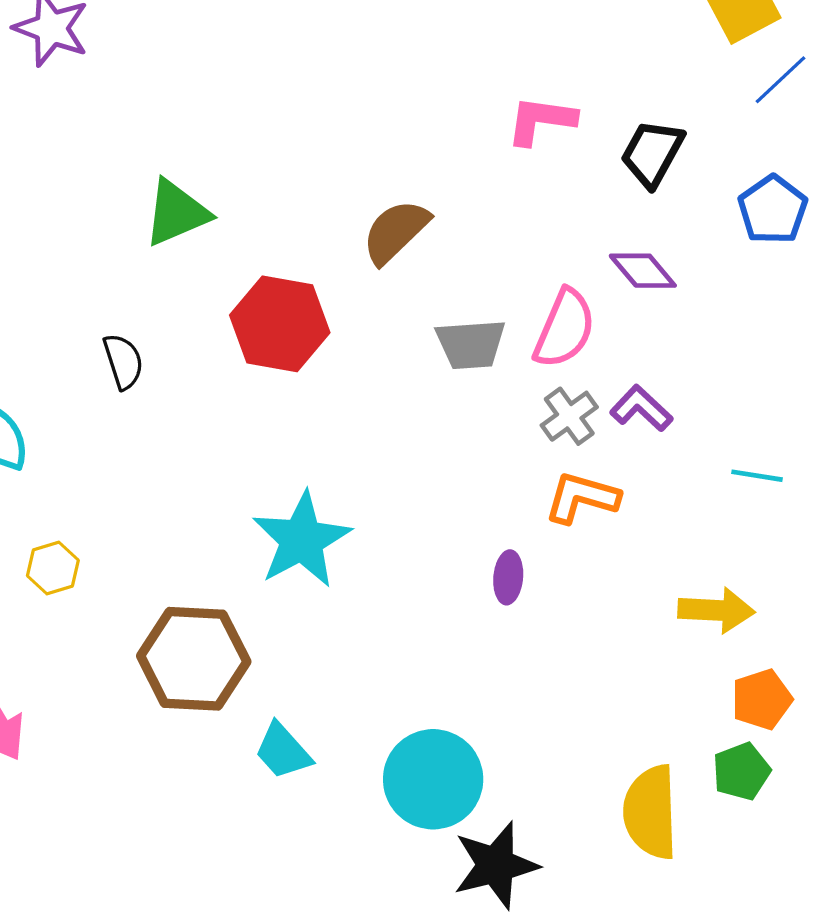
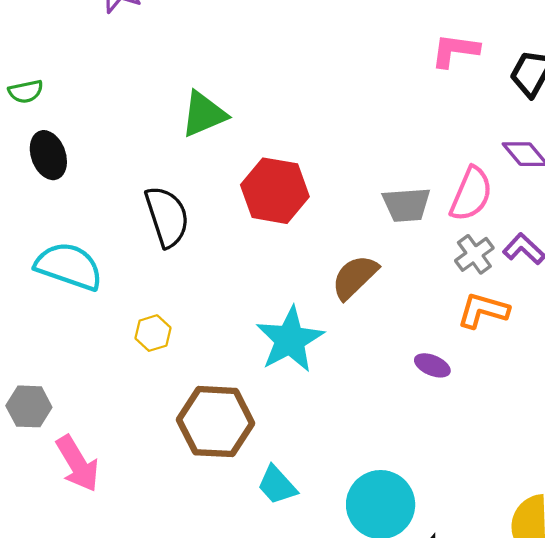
brown semicircle: (396, 232) -> (355, 277), moved
black semicircle: (123, 361) -> (167, 217), size x1.6
yellow hexagon: (53, 568) -> (153, 333), moved
purple ellipse: (508, 577) -> (432, 365), turned -72

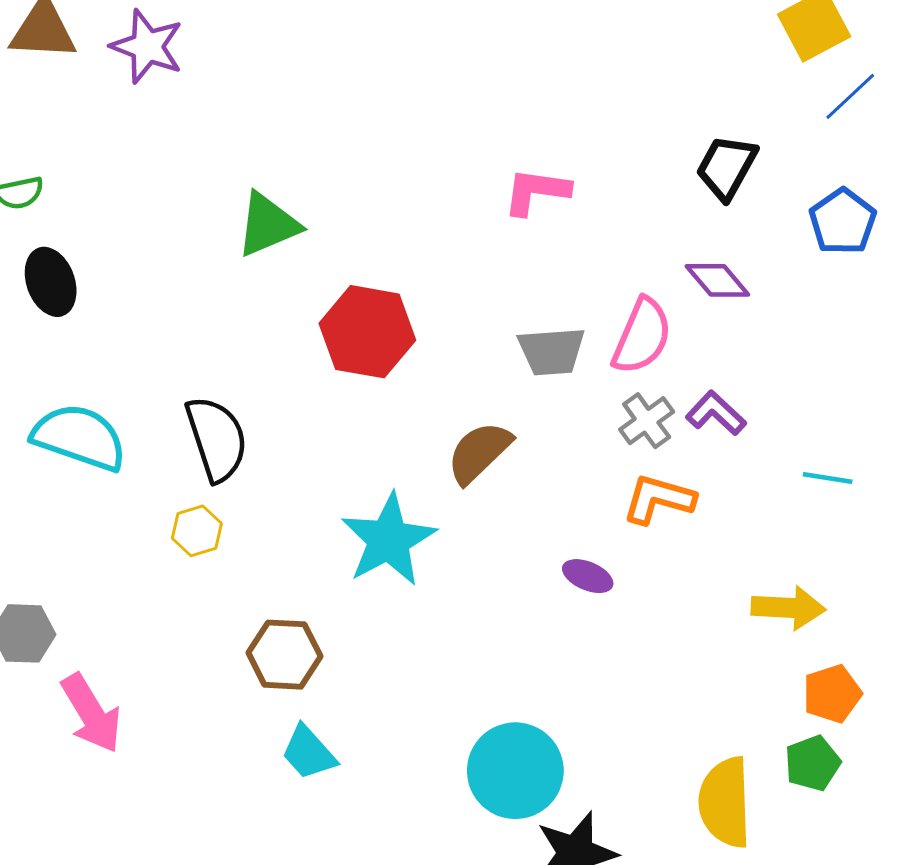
pink L-shape: (455, 50) -> (536, 191), moved
black semicircle: (167, 217) -> (217, 439), moved
brown hexagon: (216, 422) -> (284, 655), size x0.7
cyan trapezoid: (277, 485) -> (309, 753), moved

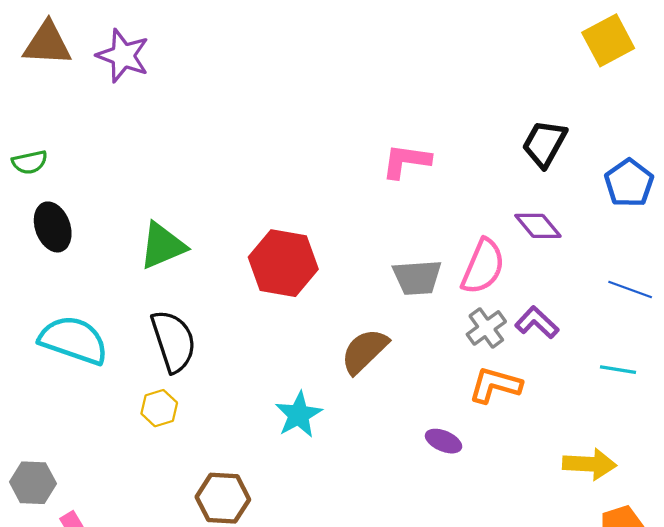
blue line: (850, 96) -> (630, 290), moved, turned 63
green triangle: (268, 225) -> (162, 246), moved
cyan star: (389, 540) -> (299, 415), size x0.7

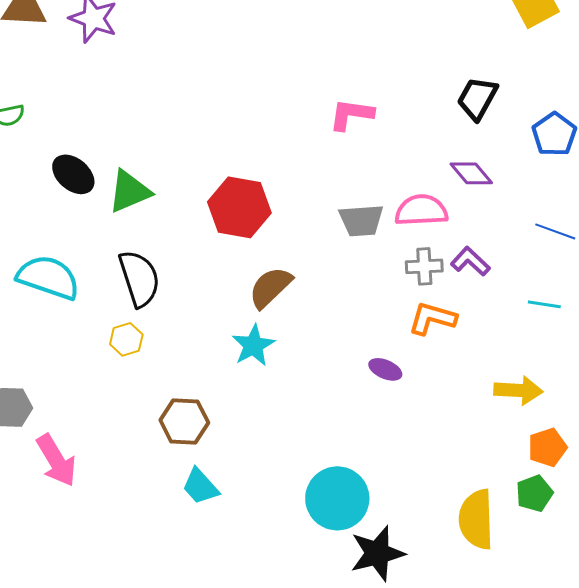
black ellipse: (53, 227) -> (73, 174), moved, turned -30
pink semicircle: (483, 266) -> (421, 210), turned -116
gray cross: (486, 328) -> (424, 266), turned 33
brown semicircle: (364, 351) -> (270, 287), moved

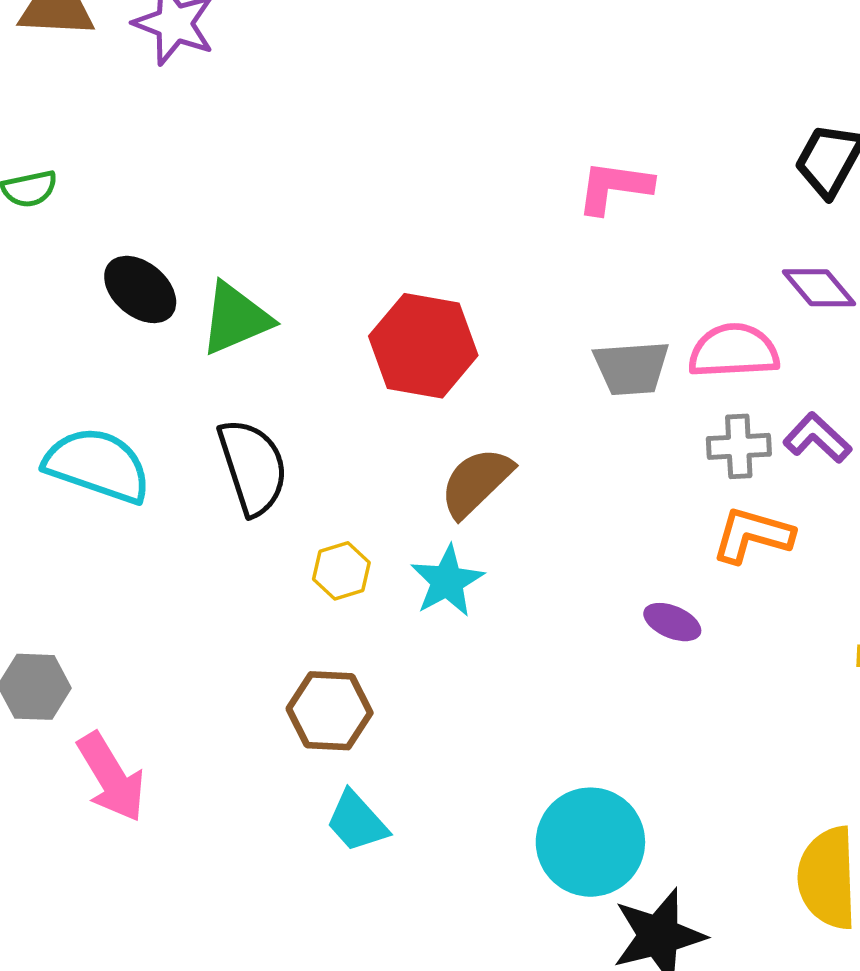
yellow hexagon: (126, 339) -> (341, 571), moved

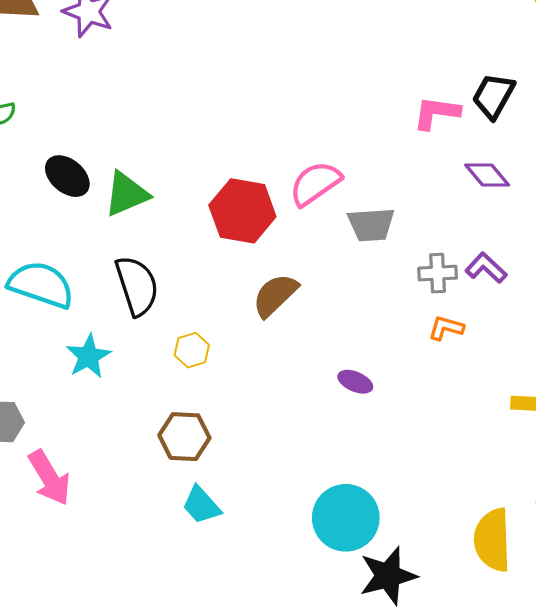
pink L-shape: (614, 187) -> (436, 113), moved
pink semicircle: (734, 351) -> (315, 183), moved, turned -32
orange L-shape: (752, 535) -> (446, 328), size x0.7
cyan star: (447, 581) -> (88, 356), moved
purple ellipse: (672, 622) -> (355, 382), moved

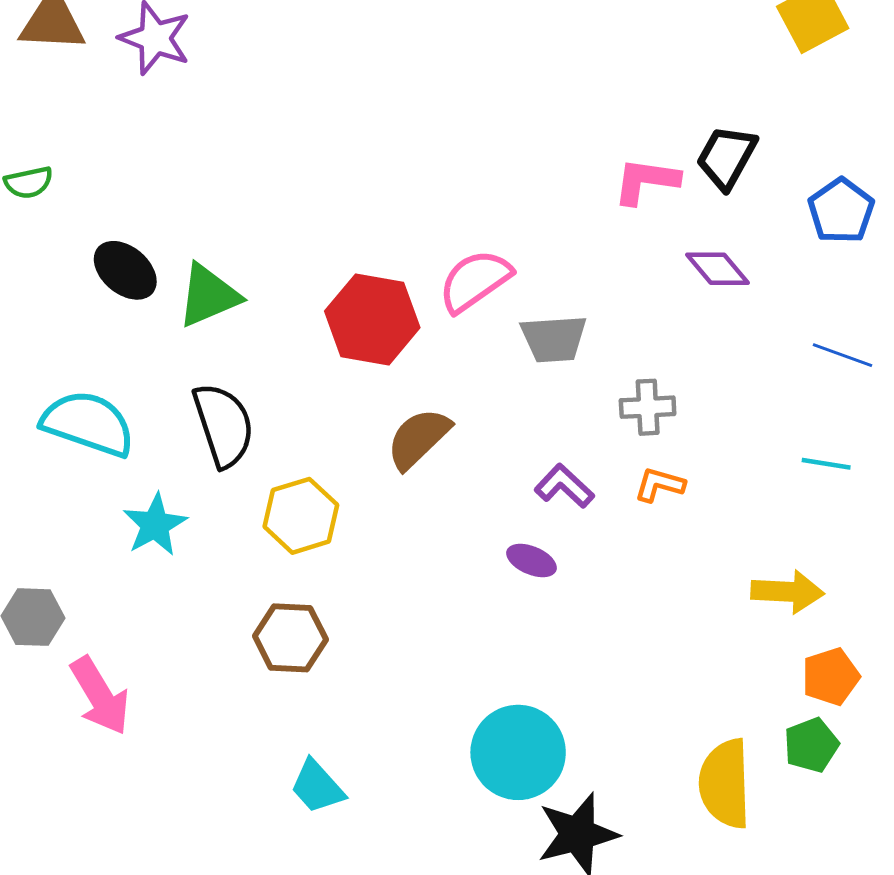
purple L-shape: (486, 268) -> (564, 486), moved
yellow hexagon: (192, 350) -> (301, 516), size x1.5
cyan trapezoid: (201, 505) -> (317, 787), moved

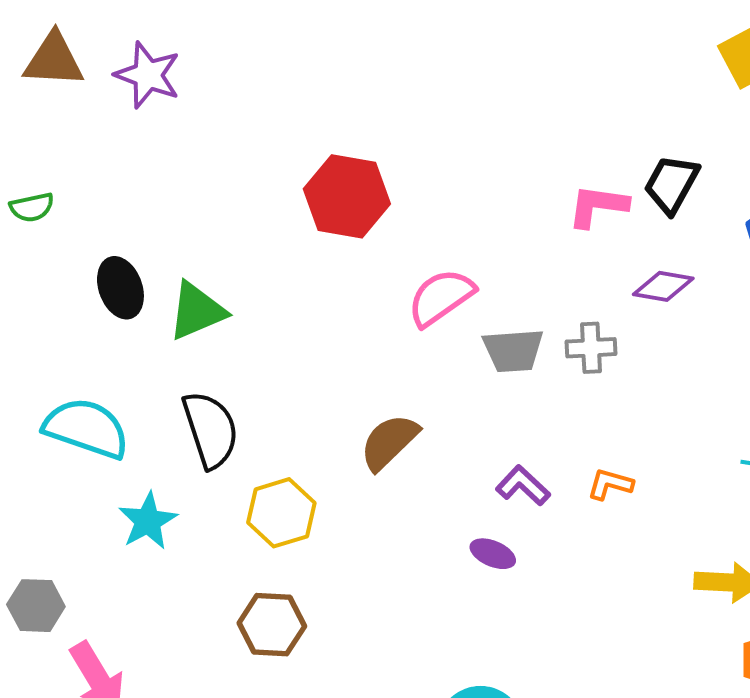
purple diamond: (718, 269) -> (663, 286), turned -40
black ellipse: (125, 270) -> (120, 288), turned 30
red hexagon: (372, 319) -> (347, 196), moved
gray cross: (648, 407) -> (591, 348), moved

